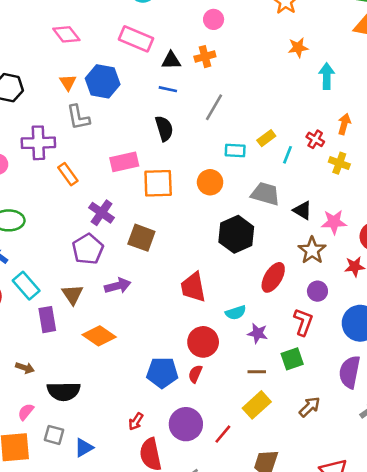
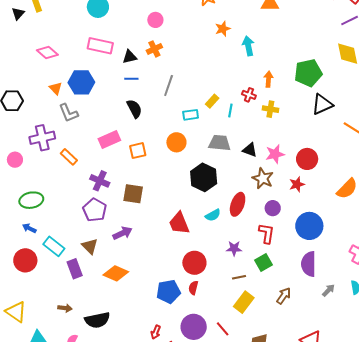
orange square: (158, 183) -> (138, 151), size x0.7
cyan semicircle: (236, 313) -> (213, 215), moved
red line: (223, 434) -> (223, 329), turned -70

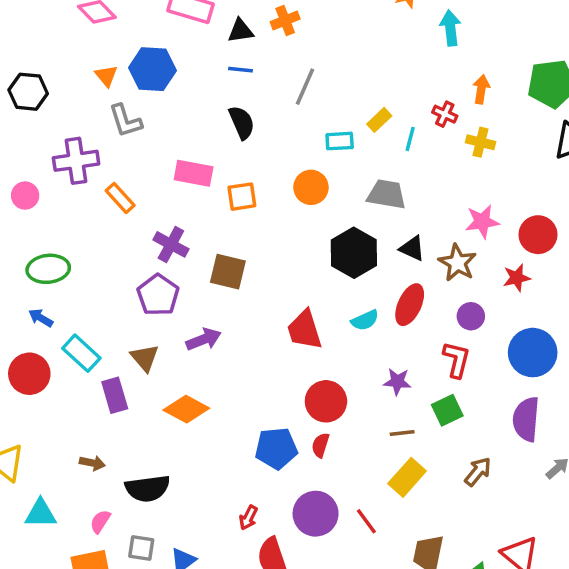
pink rectangle: (109, 140) -> (194, 173), turned 30
black triangle: (250, 150) -> (412, 248), moved

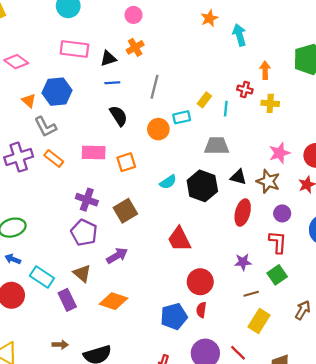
orange circle: (311, 187) -> (158, 129), moved
orange rectangle: (120, 198) -> (54, 158), moved
brown square: (228, 272) -> (125, 211), turned -35
cyan semicircle: (365, 320) -> (168, 182), moved

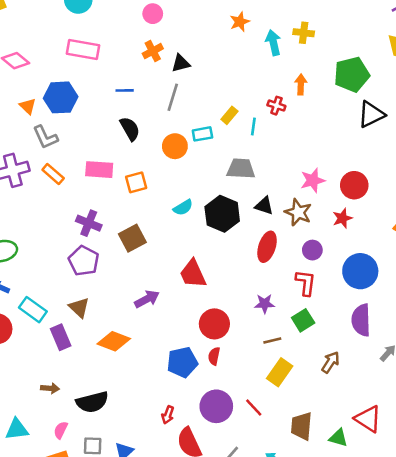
black triangle: (108, 58) -> (181, 63), moved
yellow cross: (270, 103) -> (304, 33), moved
purple arrow: (117, 256) -> (147, 299), moved

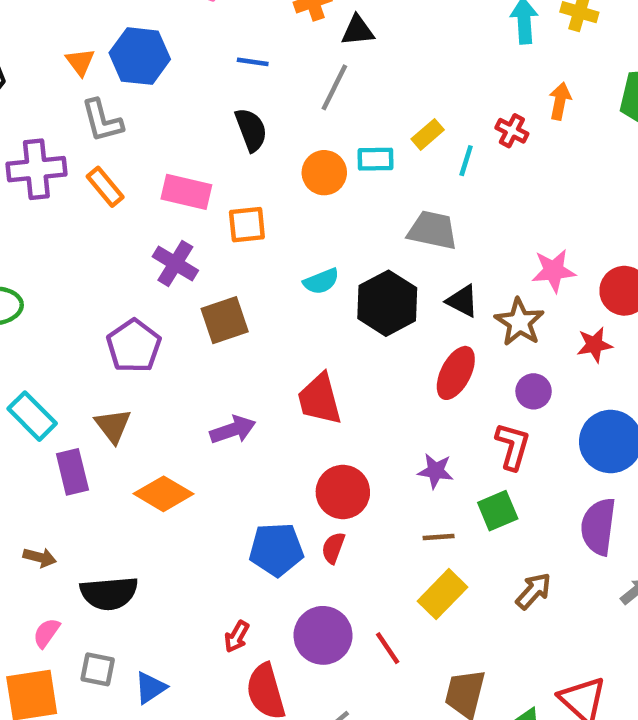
purple cross: (89, 223) -> (175, 263), moved

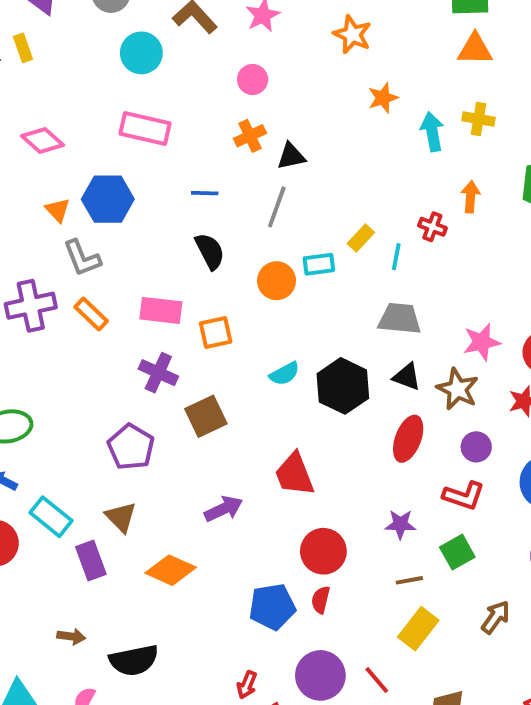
gray trapezoid: (432, 230) -> (400, 319), moved
red L-shape: (513, 446) -> (464, 496), turned 99

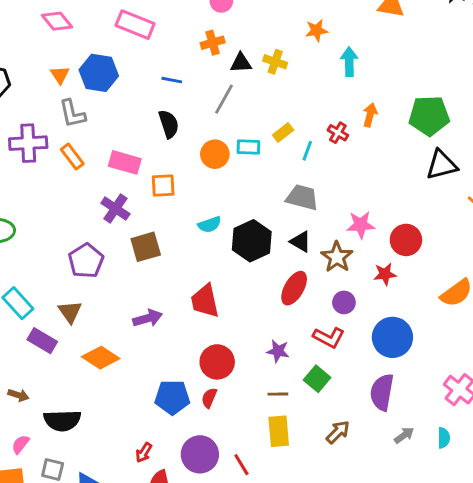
yellow cross: (478, 119) -> (275, 62), moved
green square: (457, 552) -> (317, 379), turned -30
purple rectangle: (91, 560) -> (42, 341), turned -48
yellow rectangle: (418, 629) -> (279, 431), turned -52

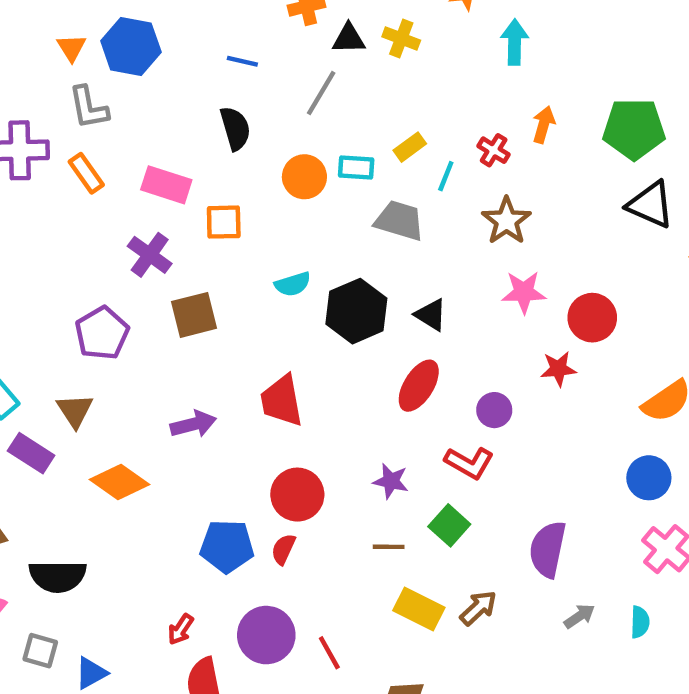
black triangle: (442, 165) -> (651, 205), turned 36
gray trapezoid: (302, 197) -> (399, 221), moved
brown star: (337, 257) -> (506, 221), moved
blue circle: (392, 337) -> (649, 478), moved, size x0.7
yellow rectangle: (279, 431) -> (419, 609), moved, turned -60

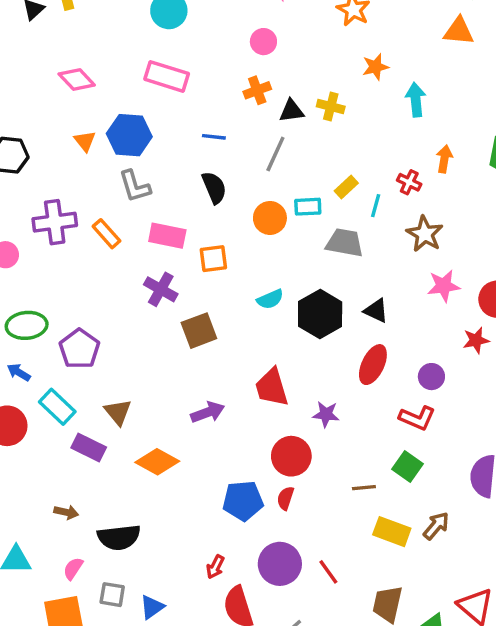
gray L-shape: (88, 108) -> (135, 186), moved
purple pentagon: (102, 333) -> (79, 349), moved
purple star: (391, 481) -> (326, 414), moved

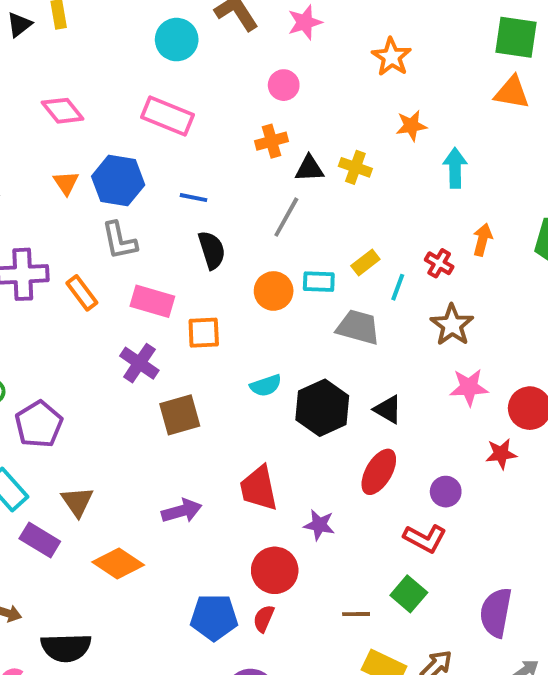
blue line: (214, 137) -> (193, 198), moved

